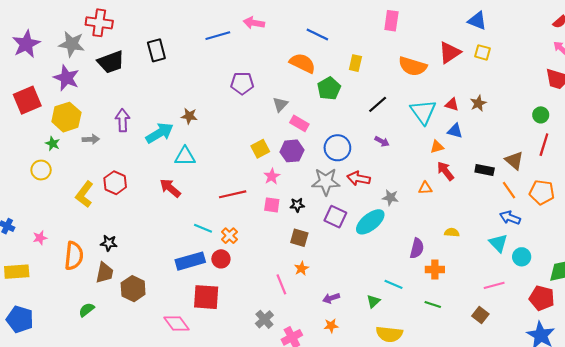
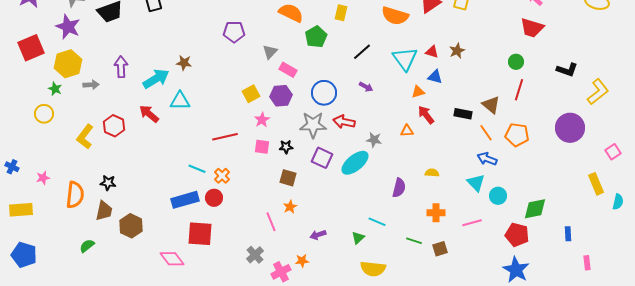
red arrow: (170, 188) -> (149, 114), moved
orange cross: (435, 270) -> (436, 213), moved
brown square: (480, 315) -> (440, 249), moved, turned 35
orange star: (331, 326) -> (302, 261), moved

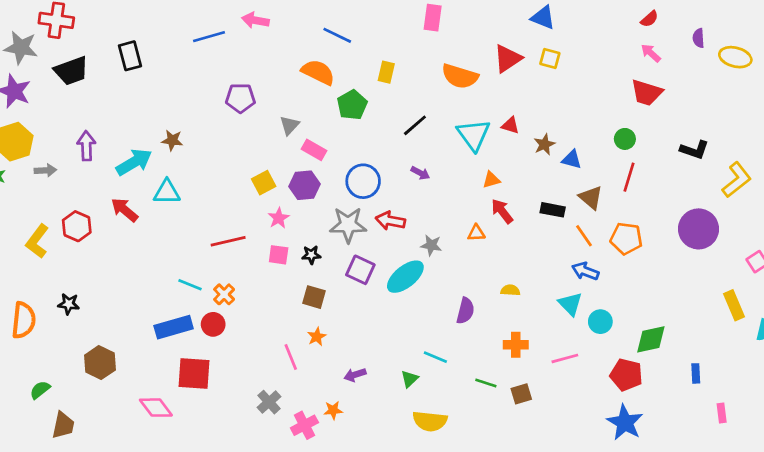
brown star: (457, 51) -> (544, 144), moved
blue triangle: (435, 77) -> (572, 159), moved
brown trapezoid: (104, 211) -> (63, 425), moved

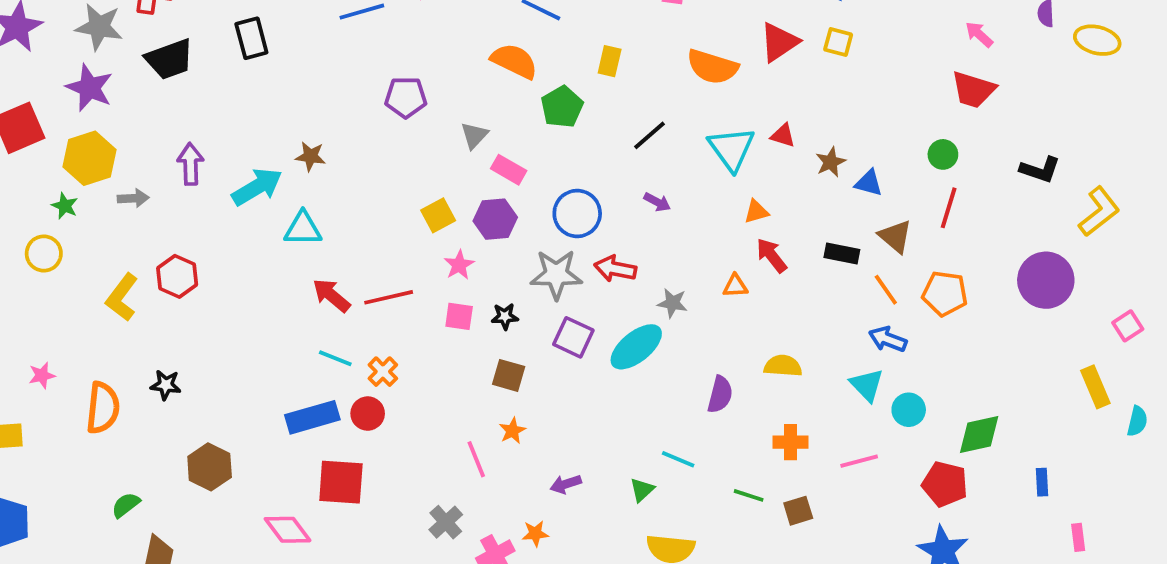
red arrow: (125, 210) -> (331, 295), moved
yellow semicircle: (510, 290) -> (783, 366), size x1.4

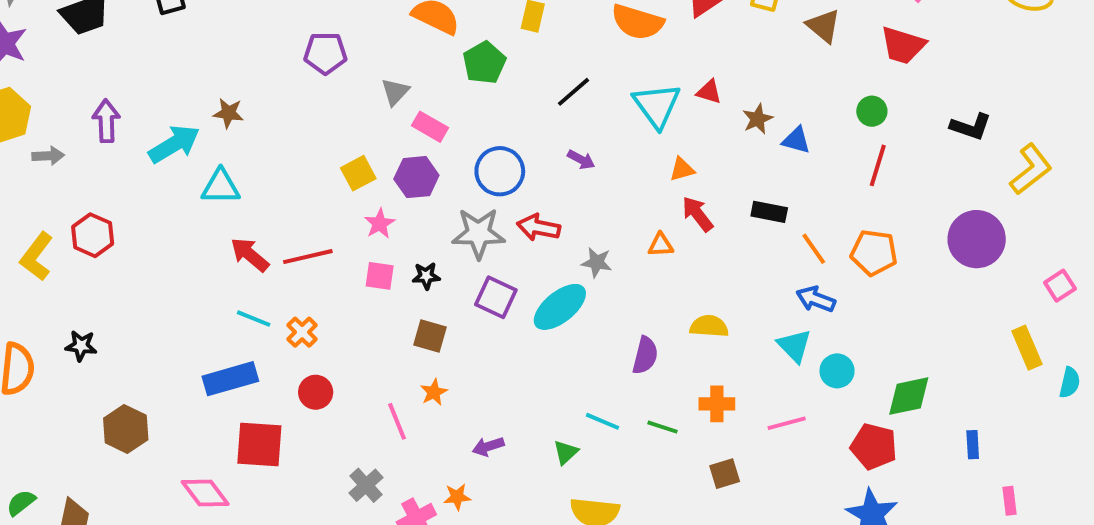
brown triangle: (895, 236) -> (823, 26), moved
red circle: (368, 414) -> (316, 392), moved
green line: (749, 495) -> (663, 427), moved
green semicircle: (126, 505) -> (21, 503), moved

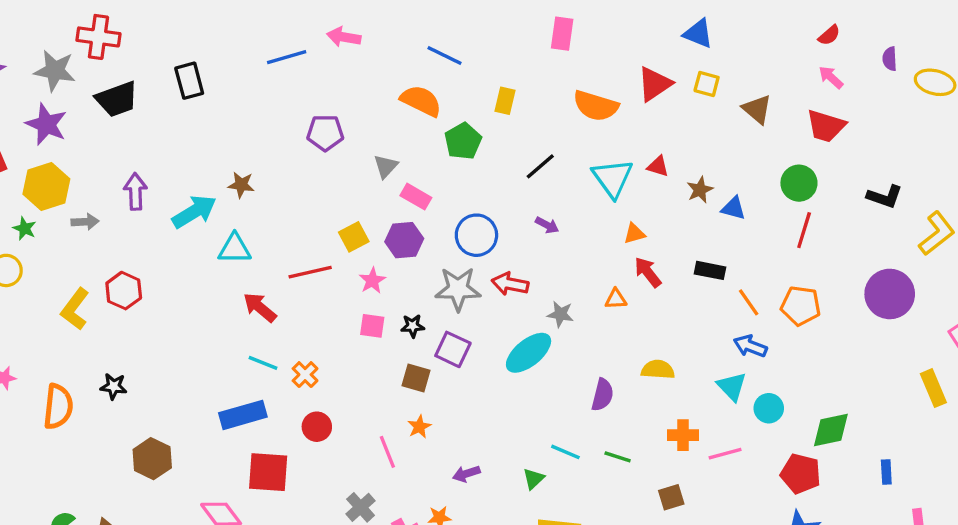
green circle: (872, 111) -> (799, 183), size x1.4
red line: (308, 257) -> (310, 272), moved
purple square: (496, 297) -> (453, 349), moved
orange cross: (717, 404) -> (683, 435), moved

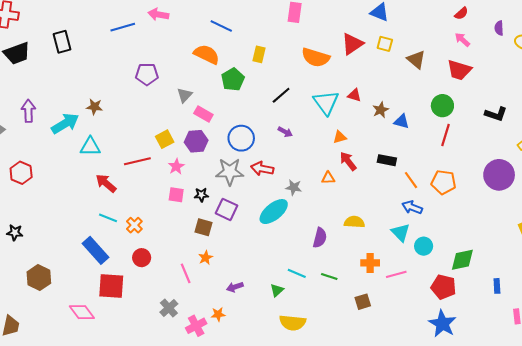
blue rectangle: (243, 415) -> (95, 250), turned 64

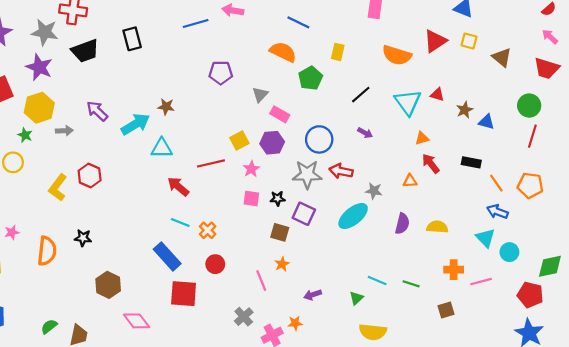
purple arrow: (28, 111) -> (97, 111), turned -45
purple semicircle: (320, 238) -> (402, 224), moved
pink diamond: (82, 312) -> (137, 321), moved

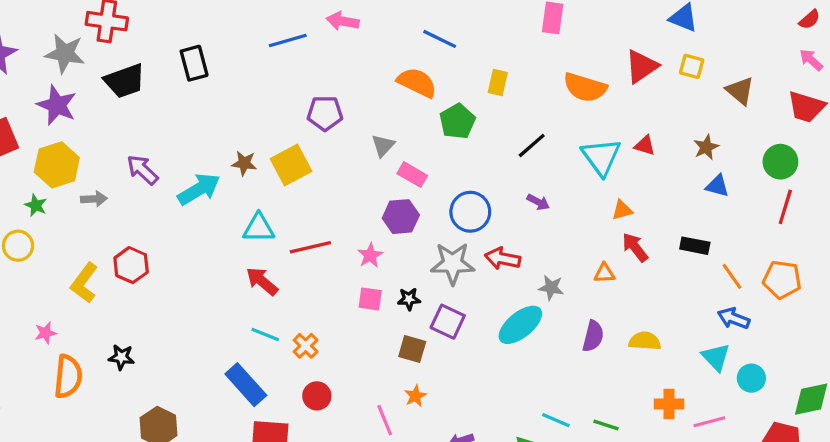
brown star: (465, 110) -> (706, 147), moved
yellow square: (239, 141) -> (291, 165), moved, size x1.4
cyan triangle: (162, 148) -> (259, 228), moved
pink star: (12, 232) -> (45, 333), moved

